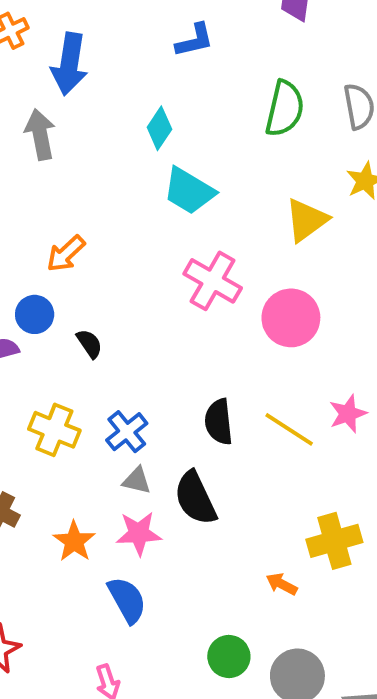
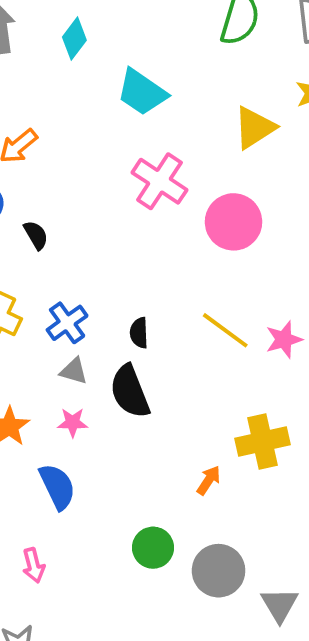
cyan diamond: (159, 128) -> (74, 39), moved
pink star: (348, 414) -> (284, 340), moved
black semicircle: (219, 422) -> (139, 333), moved, size x0.7
pink star: (139, 533) -> (73, 423), size x0.7
orange arrow: (282, 584) -> (209, 480), turned 92

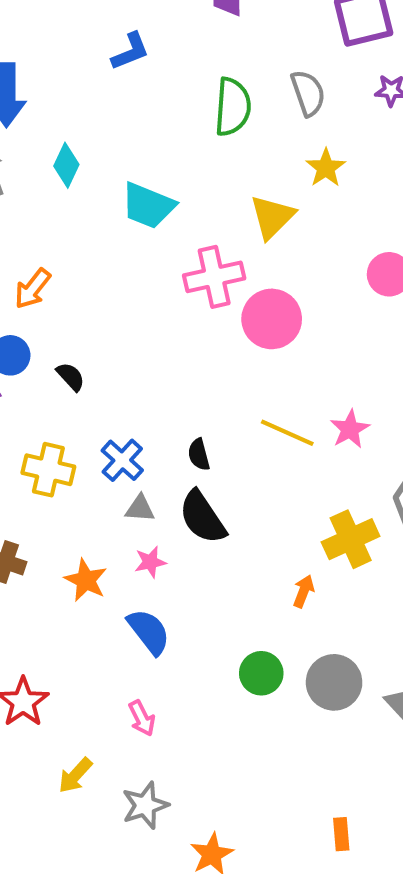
pink cross: (160, 181) -> (214, 277), moved, turned -34

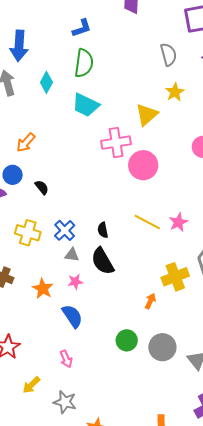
green semicircle: (233, 107) -> (84, 63), moved
gray star: (145, 805) -> (65, 402), turned 30

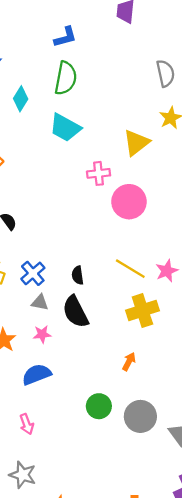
pink cross: (116, 143) -> (99, 173), size x0.7
yellow cross: (175, 277) -> (142, 311), moved
blue semicircle: (72, 316) -> (37, 374), turned -80

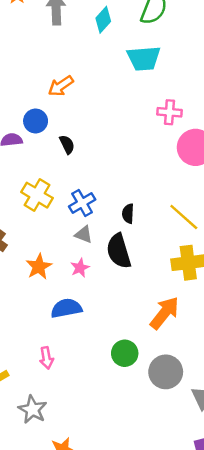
cyan trapezoid: (65, 128) -> (144, 58), turned -44
pink star: (42, 334) -> (80, 268), turned -30
orange arrow: (129, 362) -> (165, 313), size x1.8

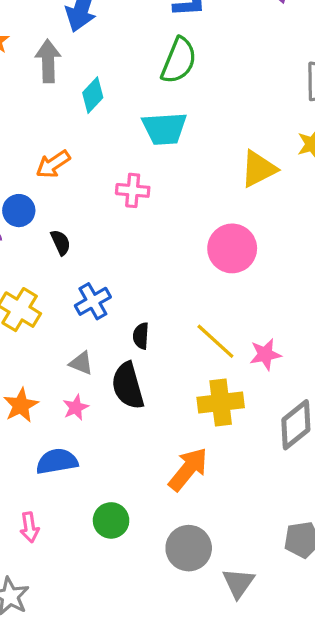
cyan diamond: (103, 20) -> (93, 95), moved
pink cross: (169, 112) -> (133, 190), moved
blue cross: (82, 203) -> (93, 301), moved
green circle: (125, 353) -> (111, 520), moved

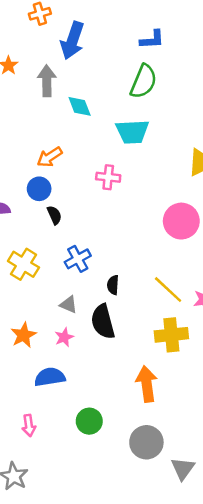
cyan diamond: (93, 95) -> (80, 106), turned -65
blue circle: (19, 211) -> (39, 189), moved
orange arrow: (188, 469) -> (147, 384), turned -48

